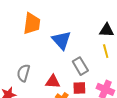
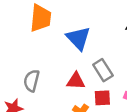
red triangle: (53, 82) -> (76, 81), moved

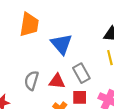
gray semicircle: (32, 81) -> (31, 81), moved

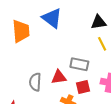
blue triangle: (61, 44) -> (52, 18), moved
gray rectangle: (81, 73) -> (79, 64), turned -36

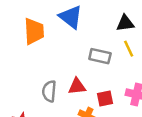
gray rectangle: (79, 64) -> (100, 56), moved

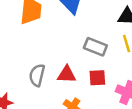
red square: (105, 99) -> (97, 78), moved

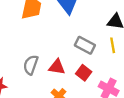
red square: (97, 78) -> (84, 73), turned 35

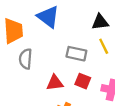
gray semicircle: (31, 65) -> (26, 59), moved

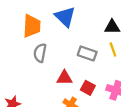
red square: (83, 81) -> (88, 88), moved

